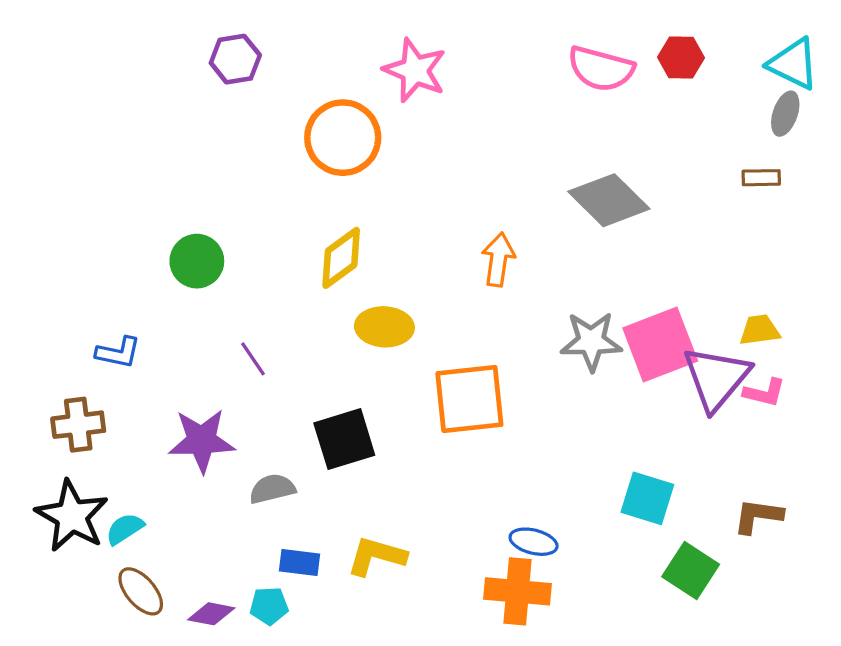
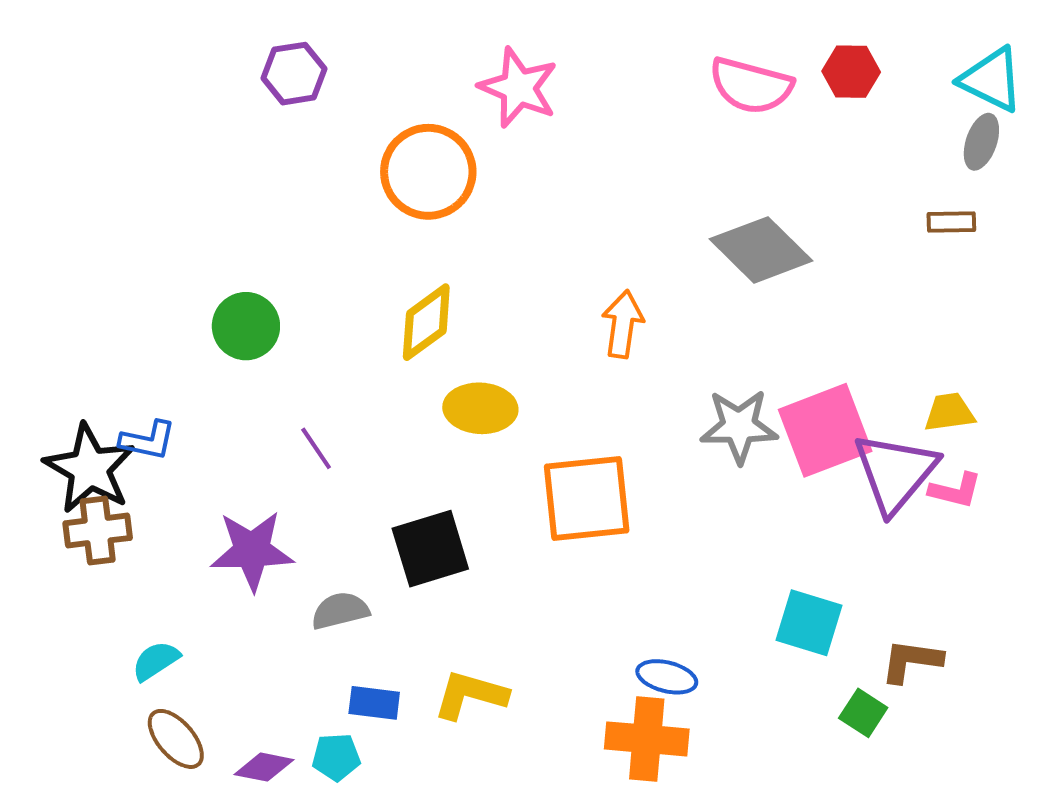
black star: (72, 516) -> (90, 468), moved
brown L-shape: (758, 516) -> (911, 661), moved
green square: (691, 571) -> (863, 713), size x0.7

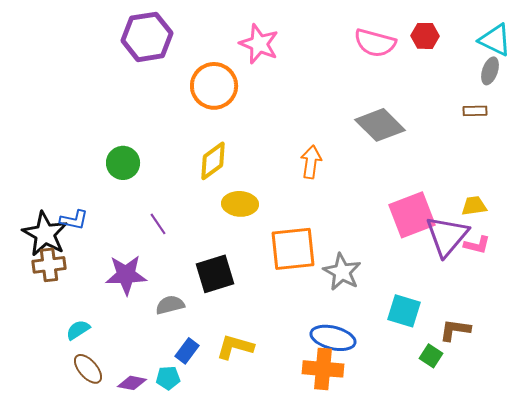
purple hexagon: (294, 74) -> (147, 37), size x1.6
gray star: (739, 426) -> (342, 272), moved, turned 30
blue ellipse: (667, 677) -> (333, 338), size x1.5
blue rectangle: (374, 703) -> (187, 351), turned -60

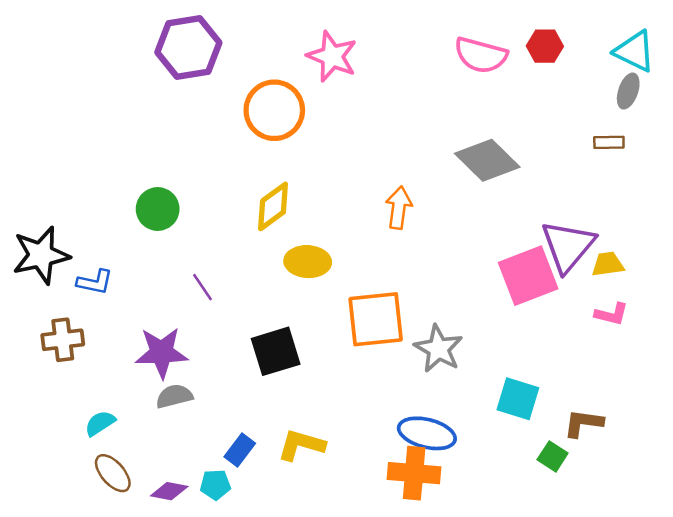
black star: (45, 234) -> (41, 255), moved, turned 30
purple triangle: (447, 236) -> (568, 246), moved
gray semicircle: (170, 305) -> (174, 396), moved

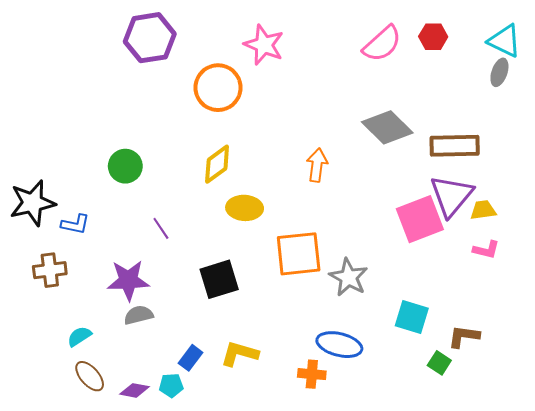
pink semicircle: (481, 55) -> (382, 44), turned -57
brown rectangle: (609, 142) -> (455, 146), moved, size x2.0
orange cross: (414, 473) -> (312, 374), moved, size x0.7

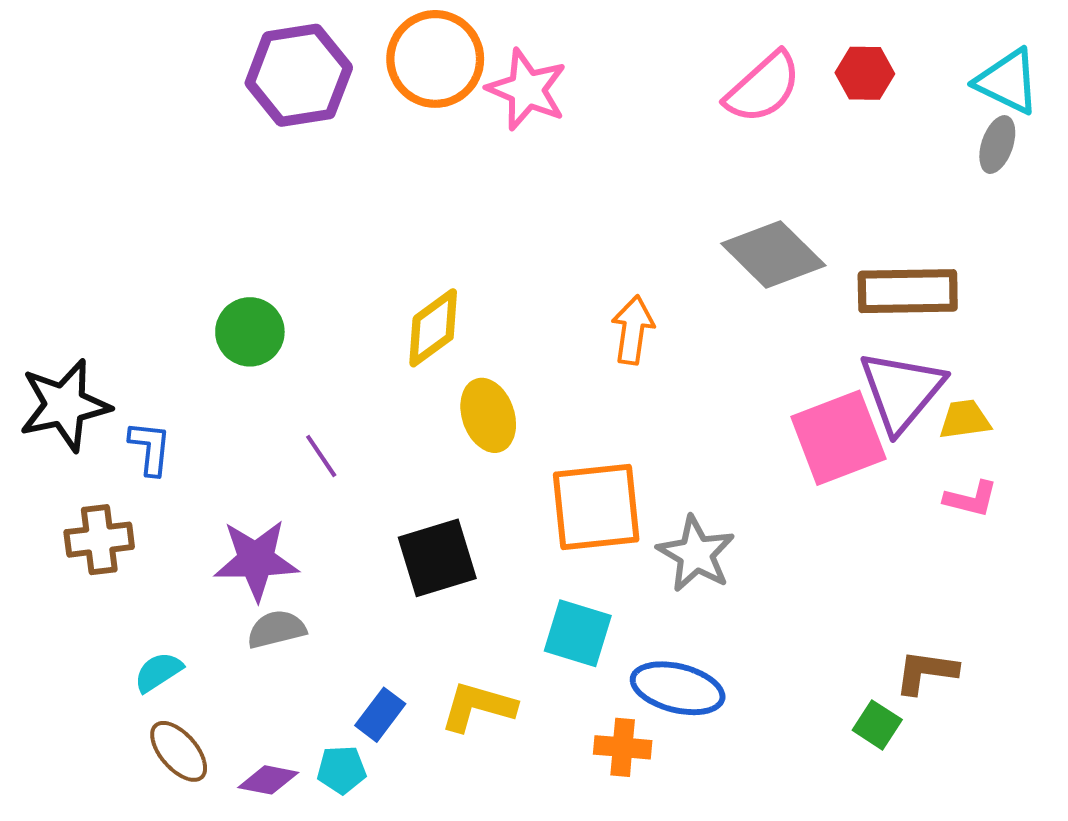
orange circle: (218, 88) -> (435, 59), moved
yellow ellipse: (245, 208) -> (488, 415), turned 68
blue L-shape: (75, 224) -> (150, 448), turned -96
cyan square: (412, 317) -> (578, 633), moved

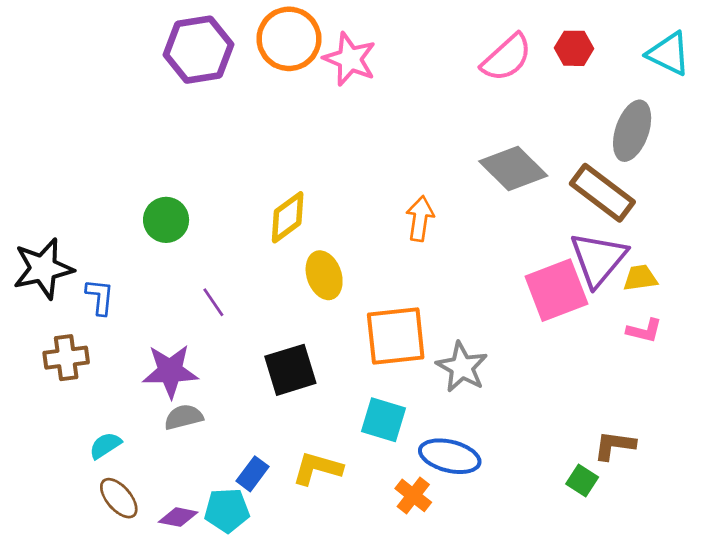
gray ellipse: (997, 145) -> (632, 131), moved, size x1.6
brown rectangle: (908, 291) -> (602, 193), turned 38
orange cross: (623, 747) -> (413, 495), turned 33
cyan pentagon: (342, 770) -> (227, 510), size x1.4

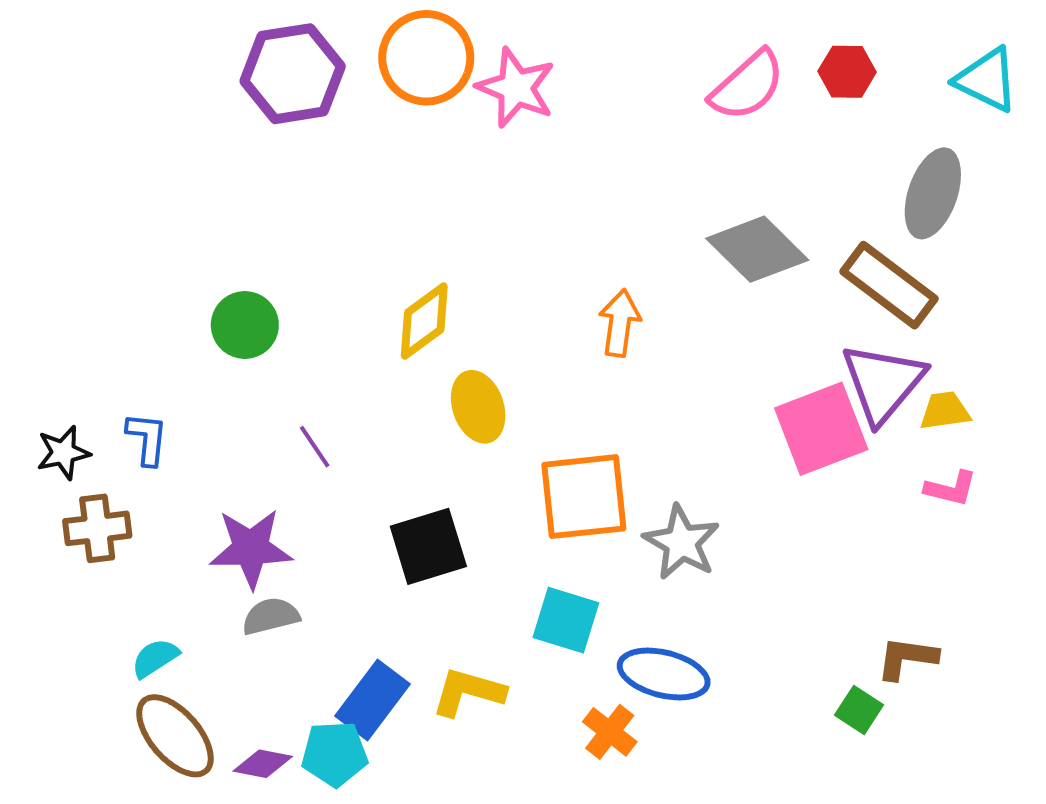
black star: (43, 268) -> (63, 453), moved, size x0.6
blue rectangle: (253, 474) -> (372, 700), size x1.5
brown ellipse: (119, 498) -> (175, 736), size x1.4

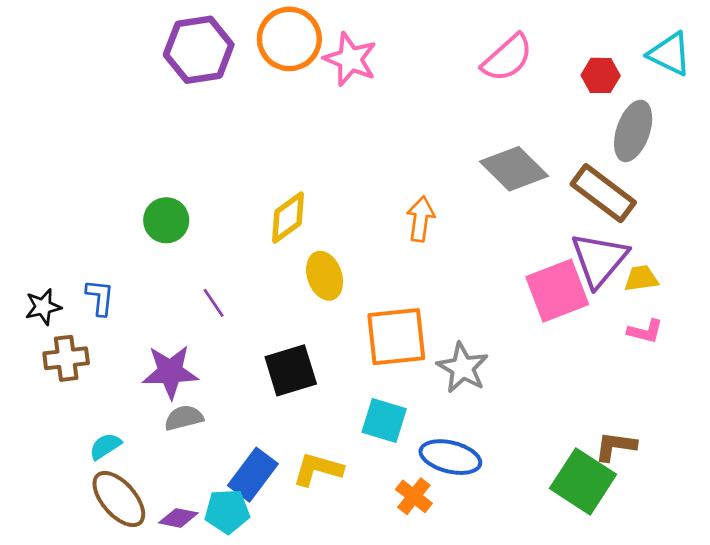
red hexagon: (847, 72) -> (601, 75), moved
green square: (859, 710) -> (583, 481), size x2.0

